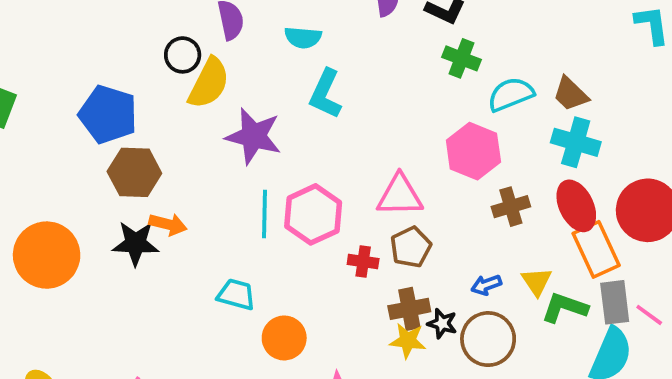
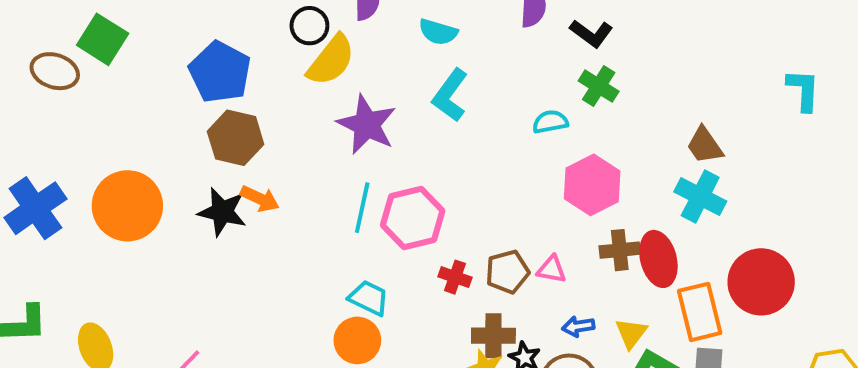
cyan semicircle: (511, 94) -> (550, 122), moved, size x0.7
pink triangle: (400, 195) -> (552, 269), moved, size x0.6
red ellipse: (576, 206) -> (658, 259), moved
cyan trapezoid: (236, 294) -> (369, 298), moved

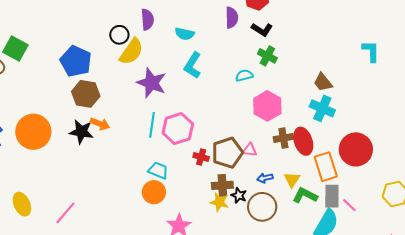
brown pentagon: (507, 272) -> (227, 153), size x1.4

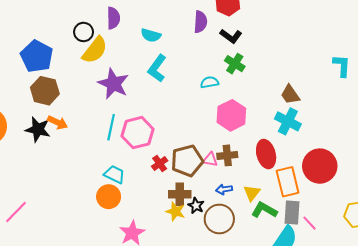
brown cross: (283, 138) -> (227, 155), moved
red cross: (201, 157) -> (160, 164), turned 35

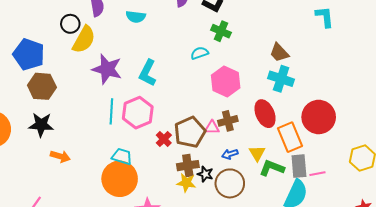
cyan L-shape: (157, 68) -> (148, 73), moved
orange arrow: (58, 122) -> (60, 156), moved
orange circle: (109, 197) -> (120, 179), size x1.5
pink line: (309, 223) -> (317, 174), turned -49

